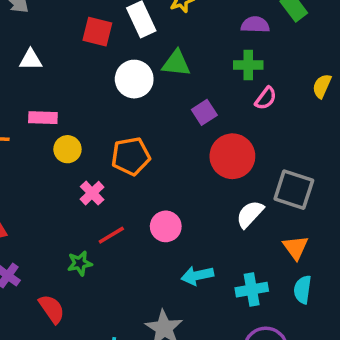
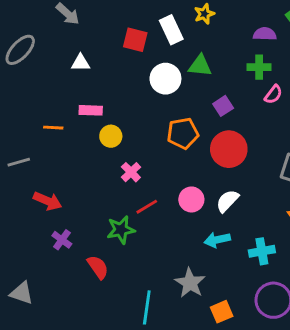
orange pentagon: (131, 156) -> (183, 133), moved
red circle: (232, 156) -> (229, 149), moved
white semicircle: (250, 214) -> (227, 201), moved
green star: (80, 263) -> (121, 230), size x1.4

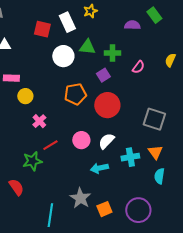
green cross: (259, 67) -> (112, 53), moved
cyan cross: (262, 251) -> (130, 157), moved
orange square: (222, 312) -> (104, 209), moved

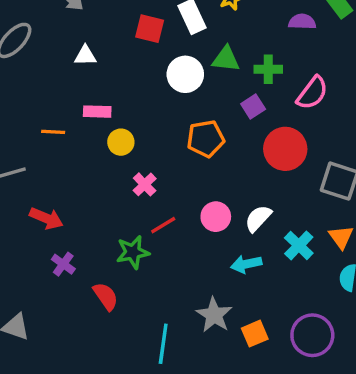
pink semicircle: (138, 67) -> (312, 93), size x1.5
red circle: (107, 105) -> (285, 149), moved
cyan cross: (130, 157) -> (299, 245), turned -36

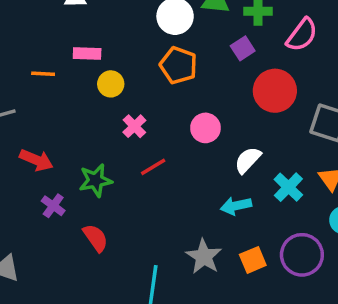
orange pentagon: (206, 139) -> (178, 65), moved, turned 30
pink circle: (216, 217) -> (205, 128), moved
green star: (133, 252) -> (95, 180), moved
orange square: (255, 334) -> (253, 260), moved
purple circle: (312, 335) -> (302, 255), moved

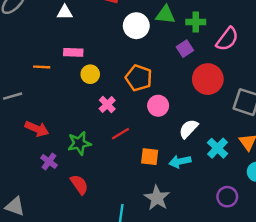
orange pentagon: (178, 65) -> (139, 78), moved
purple circle: (302, 255) -> (227, 197), size x0.7
orange square: (253, 260) -> (150, 157), moved, turned 30

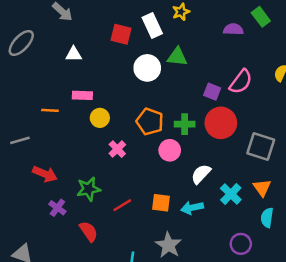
green cross: (196, 22) -> (185, 124), moved
purple square: (185, 49) -> (212, 92), moved, turned -35
red line: (121, 134) -> (122, 205), moved

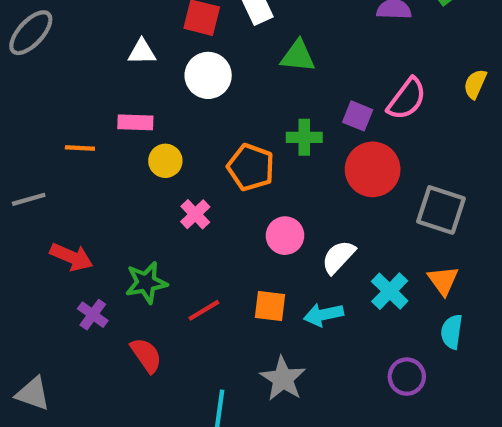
white triangle: (74, 54) -> (142, 52), moved
white circle: (147, 68) -> (208, 75), moved
green cross: (185, 124) -> (304, 137), moved
pink circle: (170, 150) -> (285, 236), moved

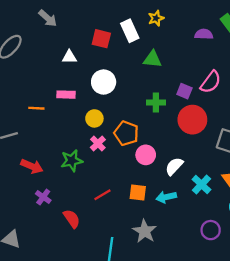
white circle: (208, 75) -> (104, 82), moved
yellow circle: (165, 161) -> (94, 118), moved
orange pentagon: (251, 167) -> (126, 133), moved
green star: (146, 283) -> (72, 161), moved

